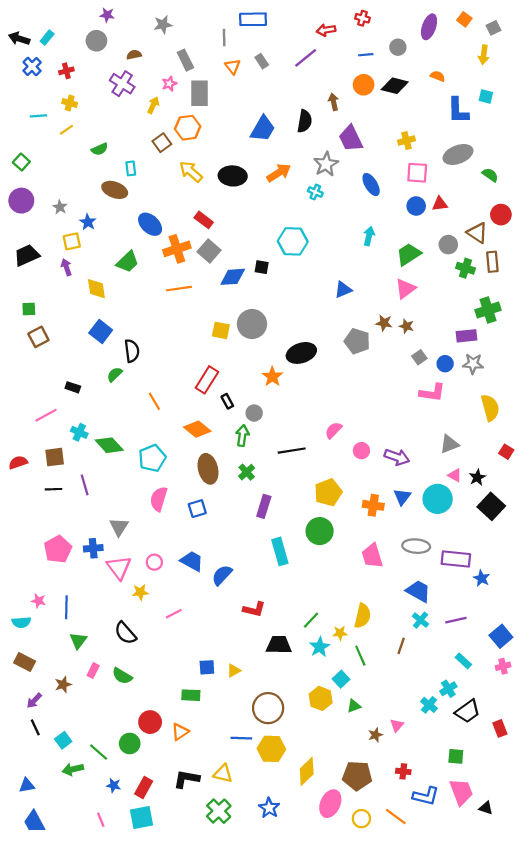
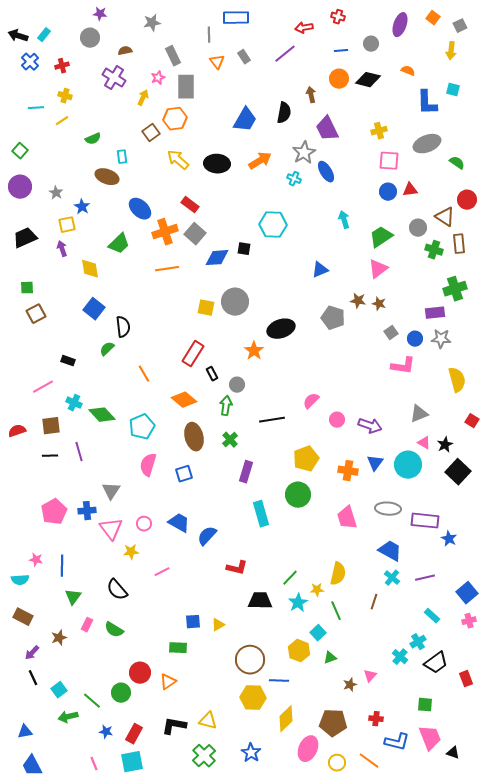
blue ellipse: (371, 185) -> (326, 172), moved
cyan arrow: (369, 236) -> (344, 220), turned -30
blue line: (241, 738) -> (279, 681), moved

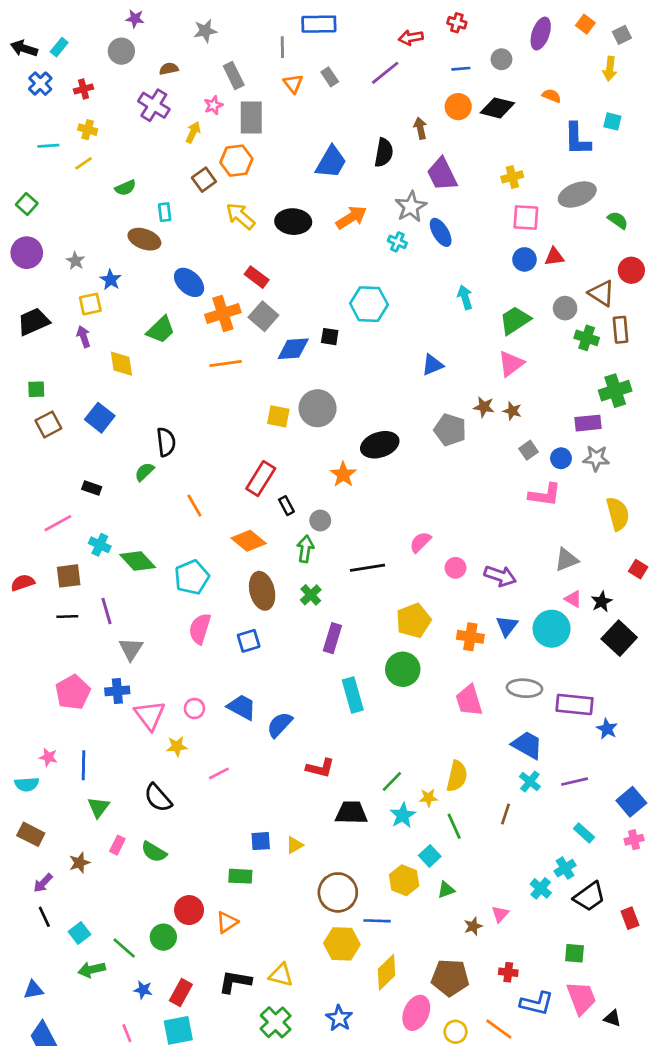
blue square: (94, 309) -> (100, 418), moved
gray triangle: (111, 491) -> (131, 649), moved

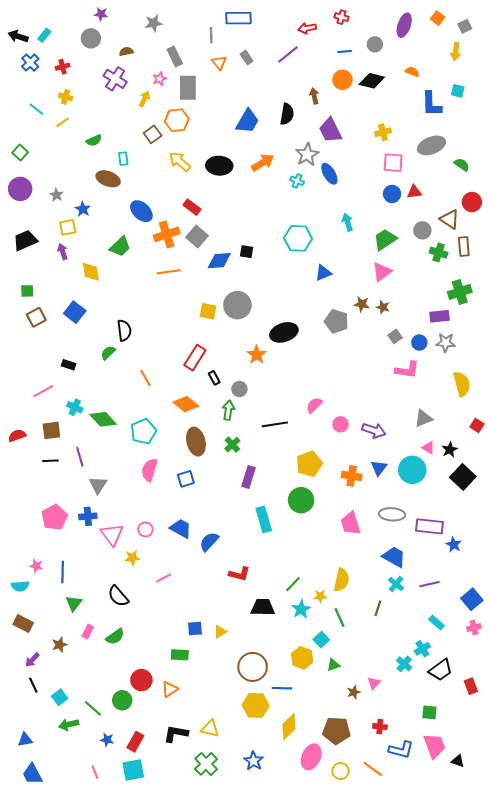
cyan line: (48, 146) -> (36, 109), turned 42
cyan hexagon: (369, 304) -> (298, 238), moved
green semicircle: (154, 852) -> (115, 637), turned -66

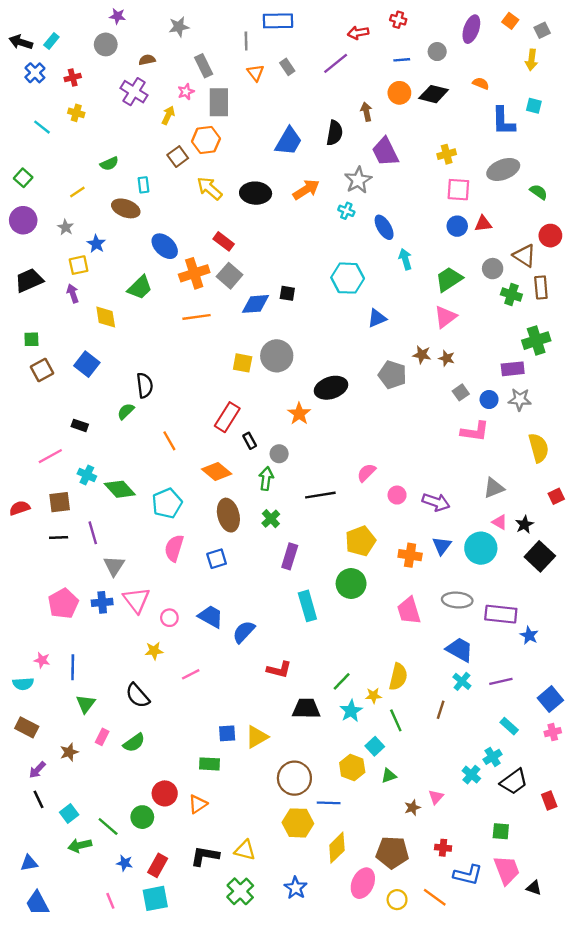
yellow line: (63, 122) -> (77, 192), moved
blue ellipse: (329, 174) -> (384, 227), moved
red square: (477, 425) -> (556, 496), turned 32
pink triangle: (112, 535) -> (136, 600), moved
yellow triangle: (220, 632) -> (257, 737), size x1.5

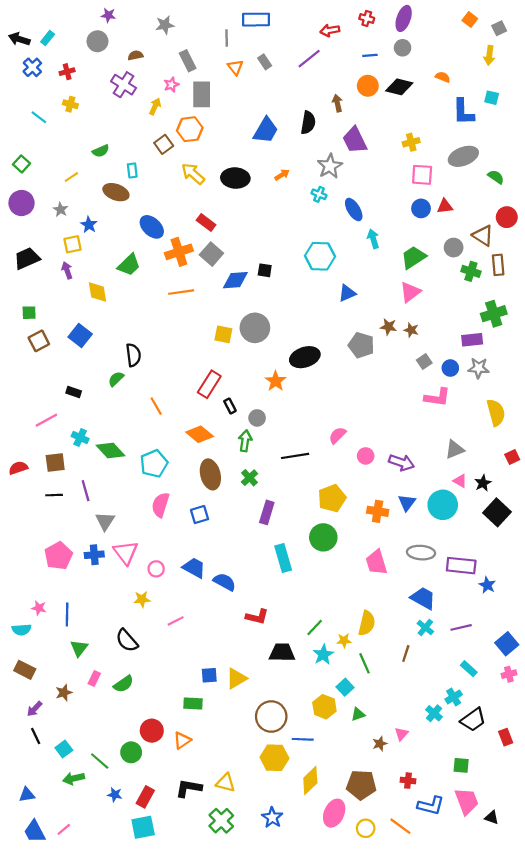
purple ellipse: (471, 29) -> (404, 18), moved
orange arrow: (306, 190) -> (282, 175), size x0.6
blue semicircle: (244, 632) -> (225, 582), turned 75
pink line: (110, 901) -> (64, 829), moved, turned 72

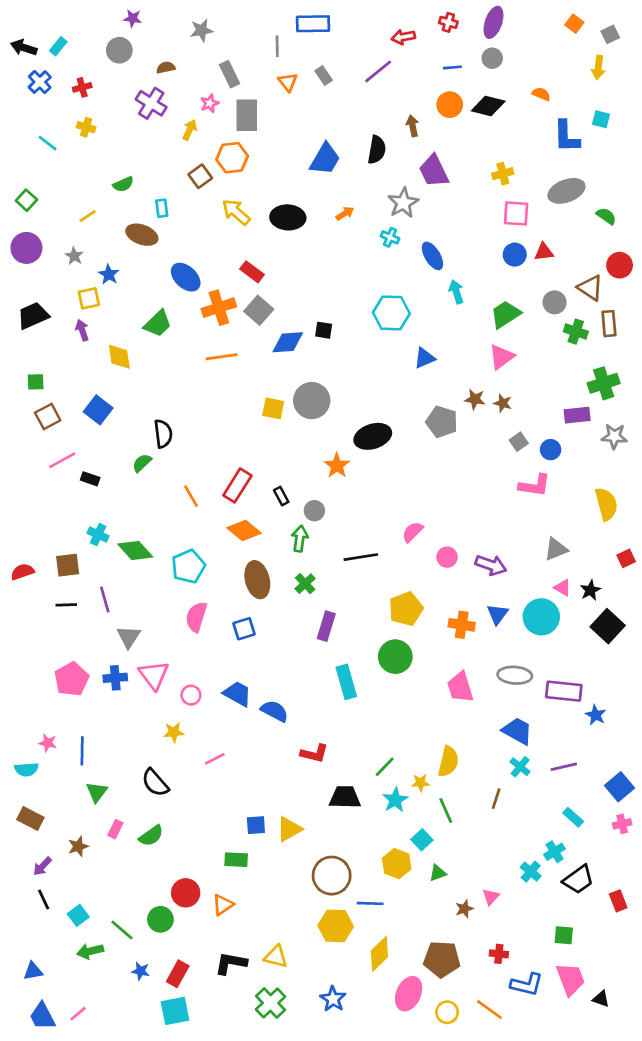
gray star: (479, 368) -> (614, 436), moved
red rectangle: (209, 384) -> (237, 485), moved
pink line: (46, 420) -> (62, 460), moved

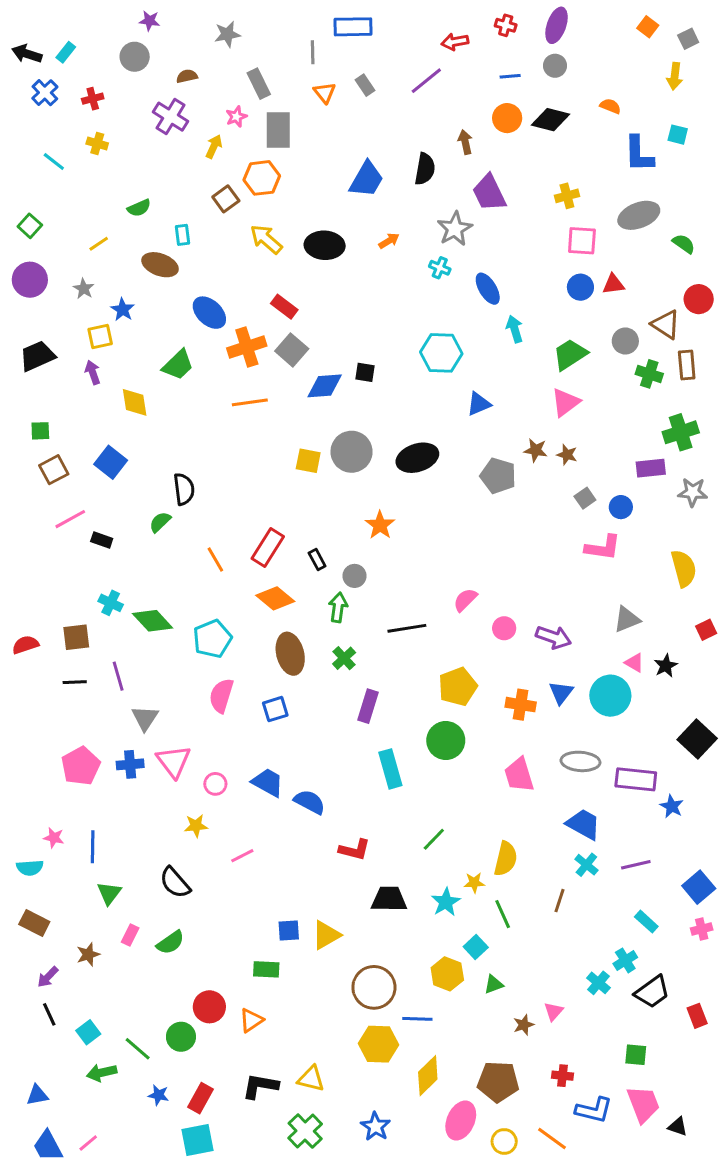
black ellipse: (373, 436) -> (417, 458), moved
black square: (608, 626) -> (697, 739), moved
green line: (385, 767) -> (434, 839), moved

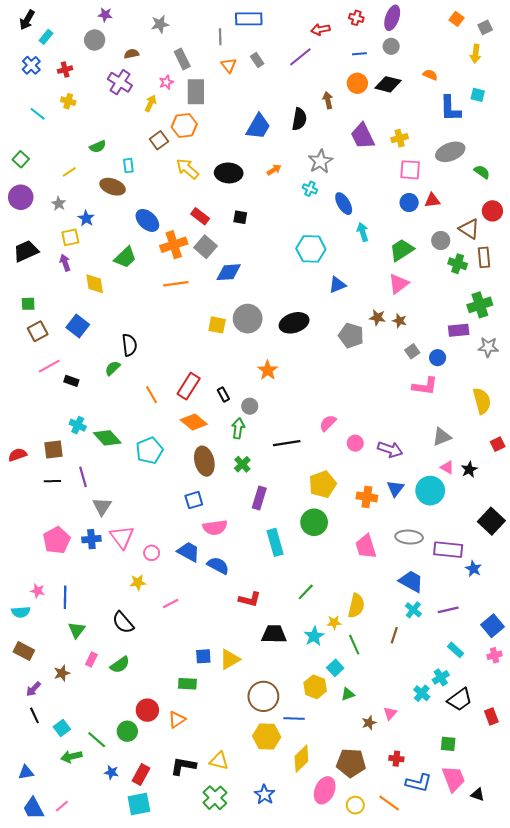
black arrow: (27, 54) -> (27, 20), moved, turned -78
purple trapezoid: (489, 193) -> (363, 136), moved
black square: (365, 372) -> (240, 217), moved
pink semicircle: (221, 696) -> (215, 528), moved, turned -115

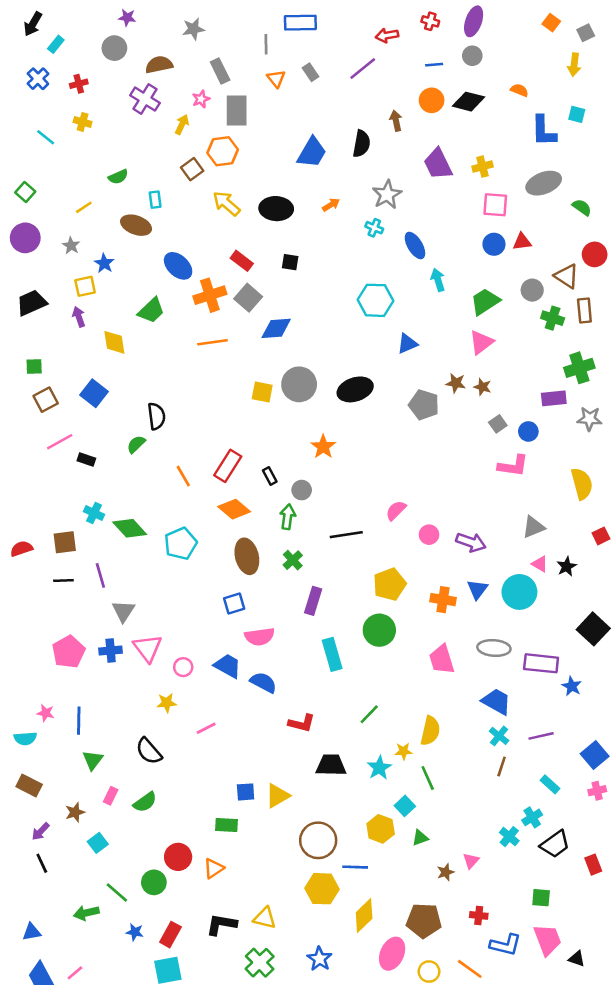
brown semicircle: (132, 54) -> (159, 65), size x1.5
brown line: (394, 635) -> (502, 766), moved
cyan square: (62, 728) -> (98, 843), moved

